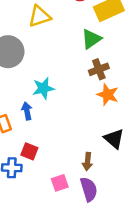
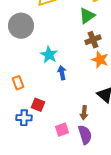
cyan star: (43, 88) -> (49, 55), turned -30
blue arrow: (27, 111) -> (62, 73), moved

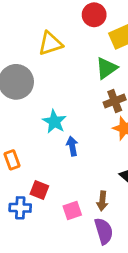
pink square: (62, 130) -> (72, 211), moved

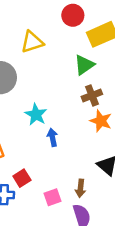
red square: (39, 190) -> (22, 178), turned 36

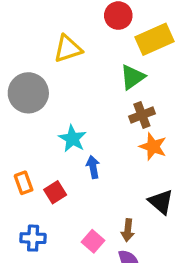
red square: (22, 178) -> (55, 192), moved
pink square: (52, 197) -> (93, 241), turned -30

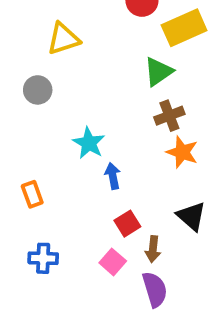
yellow triangle: (68, 49) -> (63, 39), moved
gray circle: (28, 93) -> (38, 90), size x0.6
red square: (55, 192) -> (127, 224), moved

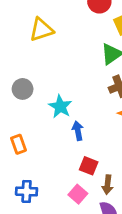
gray circle: (38, 90) -> (23, 89), moved
red square: (127, 224) -> (89, 166), turned -36

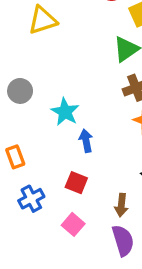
red square: (89, 166) -> (76, 183), moved
blue cross: (27, 191) -> (31, 199), moved, turned -30
pink square: (78, 194) -> (73, 224), moved

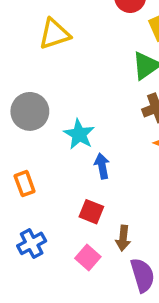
gray circle: (20, 91) -> (30, 111), size x1.4
blue cross: (31, 199) -> (32, 243), moved
brown arrow: (121, 205) -> (123, 238), moved

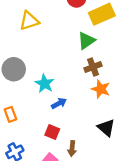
blue arrow: (102, 166) -> (59, 103), turned 72

